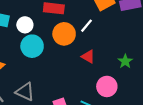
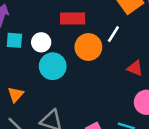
red triangle: (88, 56) -> (135, 68), moved

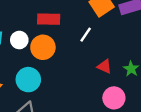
orange circle: (88, 47) -> (43, 47), moved
cyan circle: (53, 66) -> (28, 80), moved

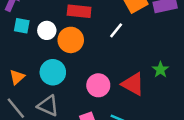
red triangle: (104, 66) -> (133, 84), moved, size x1.5
pink circle: (114, 98) -> (98, 85), moved

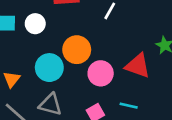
orange circle: (71, 40) -> (77, 50), moved

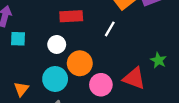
white circle: (35, 24) -> (57, 44), moved

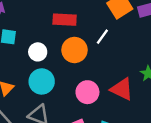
white circle: (57, 44) -> (38, 52), moved
orange circle: (80, 63) -> (75, 50), moved

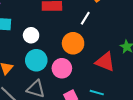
orange circle: (75, 50) -> (73, 43), moved
pink circle: (87, 92) -> (62, 68), moved

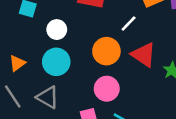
red triangle: (105, 62) -> (144, 55), moved
pink circle: (62, 68) -> (107, 89), moved

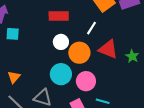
white circle: (57, 30) -> (61, 42), moved
cyan circle: (56, 62) -> (61, 74), moved

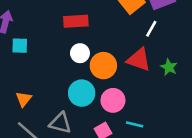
white line: (91, 28) -> (151, 29), moved

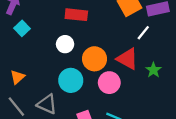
cyan square: (20, 46) -> (22, 28), turned 35
white circle: (80, 53) -> (65, 44), moved
pink circle: (113, 100) -> (109, 83), moved

